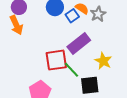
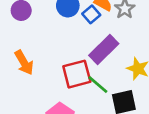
orange arrow: (16, 25) -> (24, 63), moved

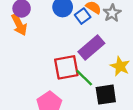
orange arrow: (24, 63) -> (19, 25), moved

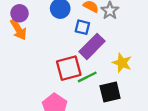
blue square: (83, 16) -> (82, 27), moved, turned -35
green line: (84, 78) -> (87, 77), turned -66

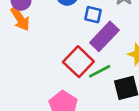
red square: (69, 68) -> (78, 62), turned -30

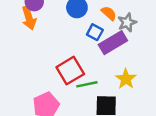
purple rectangle: (104, 36) -> (113, 43), moved

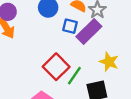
green line: (87, 84) -> (74, 76), turned -30

